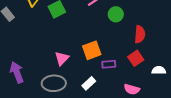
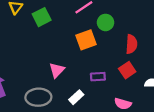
orange square: (92, 50) -> (86, 40), moved
pink triangle: (62, 58) -> (57, 70), moved

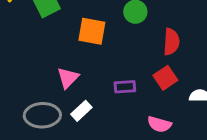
orange square: (86, 40) -> (92, 31), moved, turned 30
white rectangle: (76, 97) -> (81, 111), moved

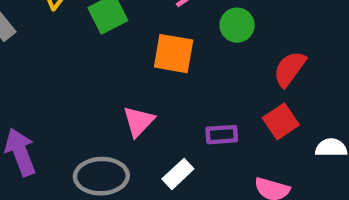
red semicircle: (171, 42) -> (290, 69), turned -148
white rectangle: (81, 111) -> (178, 174), moved

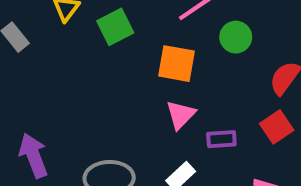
pink triangle: (139, 121) -> (181, 115), moved

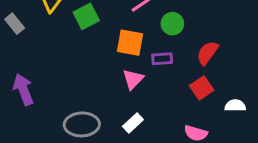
purple rectangle: (221, 139) -> (162, 59), moved
purple arrow: (34, 156) -> (23, 89), moved

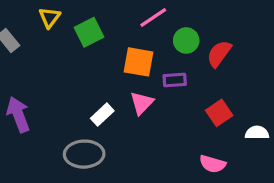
red semicircle: (207, 53) -> (219, 54), moved
white rectangle: (133, 123) -> (102, 115), moved

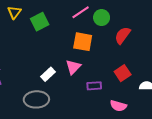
green circle: (186, 40) -> (102, 18), moved
orange square: (138, 62) -> (83, 42), moved
purple rectangle: (175, 80) -> (94, 86), moved

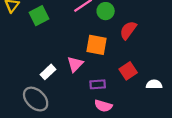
orange square: (83, 42) -> (97, 45), moved
gray ellipse: (36, 99) -> (36, 99), turned 45
pink semicircle: (118, 106) -> (103, 106), moved

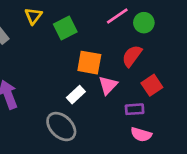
red semicircle: (128, 30) -> (132, 56), moved
orange square: (97, 45) -> (89, 63), moved
red square: (128, 71) -> (152, 85), moved

